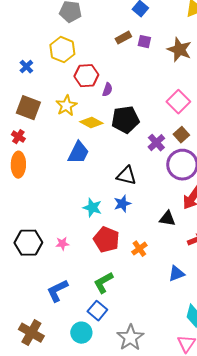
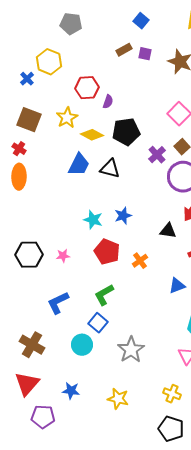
yellow hexagon: (62, 50) -> (49, 62), moved
black triangle: (126, 176) -> (110, 169), moved

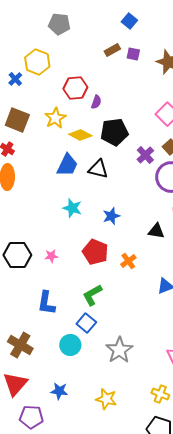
cyan star: (93, 220) -> (72, 208), moved
blue L-shape: (58, 303) -> (46, 303), turned -55

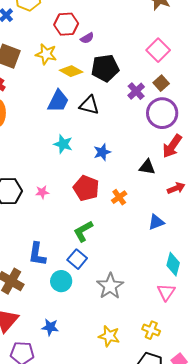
purple semicircle: (96, 102) -> (87, 38), turned 40
yellow star: (55, 118) -> (46, 54), turned -30
blue L-shape: (46, 303) -> (37, 254), moved
yellow star: (106, 399) -> (109, 336), moved

